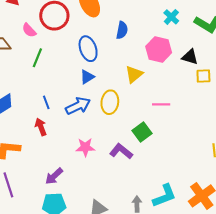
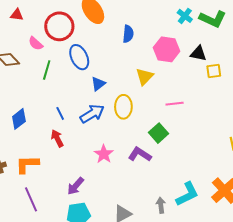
cyan cross: (171, 17) -> (185, 16), moved
blue ellipse: (88, 49) -> (79, 57), moved
pink star: (85, 147) -> (104, 154), turned -30

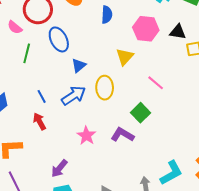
pink line: (175, 104) -> (156, 83), turned 48

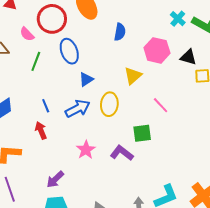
green square: (141, 113) -> (142, 133), turned 30

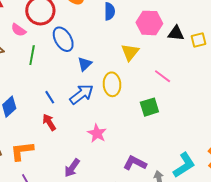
black triangle: (188, 57) -> (176, 33), moved
purple L-shape: (122, 153) -> (135, 163), moved

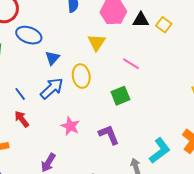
blue ellipse: (63, 39) -> (29, 35), turned -35
yellow square: (198, 40) -> (164, 25), turned -35
purple L-shape: (135, 163) -> (109, 135), moved, turned 45

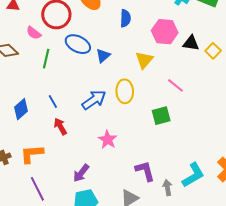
blue triangle: (52, 58) -> (103, 56), moved
blue line: (20, 94) -> (53, 102), moved
purple L-shape: (109, 135) -> (145, 171), moved

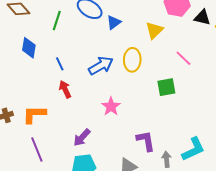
blue diamond: (21, 109) -> (29, 48), moved, turned -45

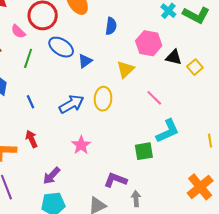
green square: (166, 87) -> (144, 151), moved
red arrow: (65, 89) -> (31, 139), moved
purple L-shape: (146, 141) -> (115, 180), turned -60
cyan L-shape: (193, 149) -> (168, 131), moved

